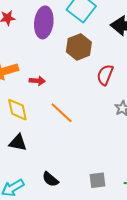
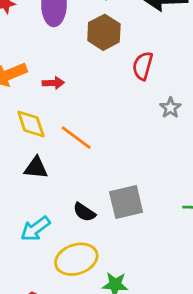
orange line: (62, 113) -> (76, 138), moved
gray square: (97, 180) -> (126, 202), moved, size x1.5

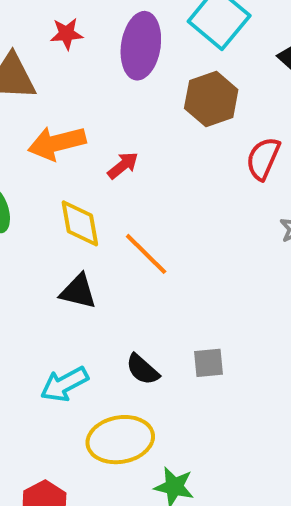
red arrow: (53, 83) -> (123, 165), turned -45
gray square: (126, 202) -> (208, 363), size x0.6

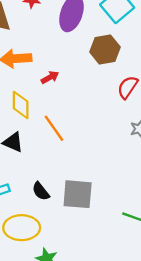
gray square: (208, 363) -> (78, 194), size x1.8

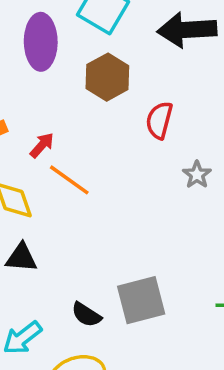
orange line: (54, 128) -> (69, 180), moved

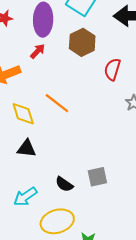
red arrow: (42, 145) -> (38, 51), moved
gray square: (141, 300) -> (97, 177), size x0.7

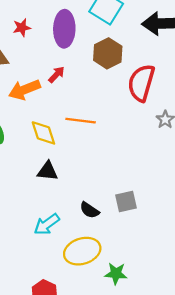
red arrow: (38, 51) -> (57, 75), moved
red semicircle: (112, 69) -> (141, 83), size x1.5
orange line: (57, 103) -> (81, 121), turned -30

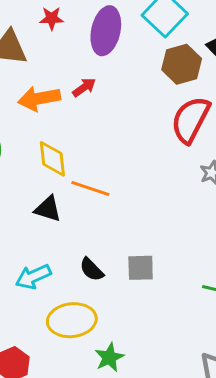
brown hexagon: (108, 53) -> (182, 64), moved
orange line: (81, 121) -> (90, 188), moved
green star: (116, 274) -> (109, 357), turned 30

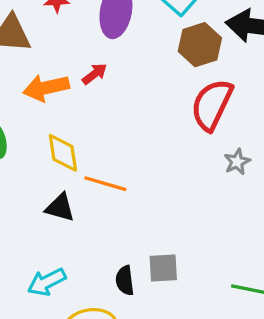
black semicircle: (92, 269) -> (125, 280), moved, turned 40

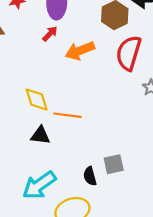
red arrow: (95, 74) -> (50, 34), moved
orange arrow: (46, 88) -> (80, 51), moved
cyan arrow: (47, 282) -> (39, 185), size x1.4

